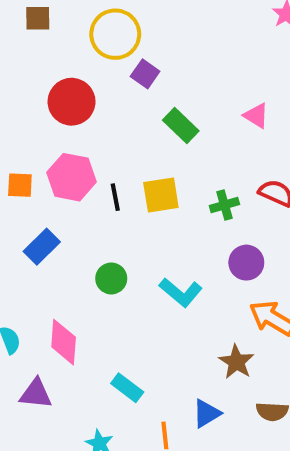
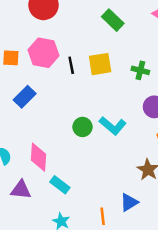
green cross: (224, 205) -> (140, 70), turned 30
green circle: (111, 278) -> (82, 127), moved
cyan rectangle: (127, 388) -> (60, 185), moved

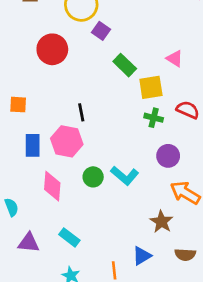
pink hexagon: (44, 53) -> (67, 141), moved
yellow square: (100, 64) -> (151, 87), moved
blue rectangle: (25, 97) -> (33, 145), turned -45
pink diamond: (38, 157) -> (52, 186), moved

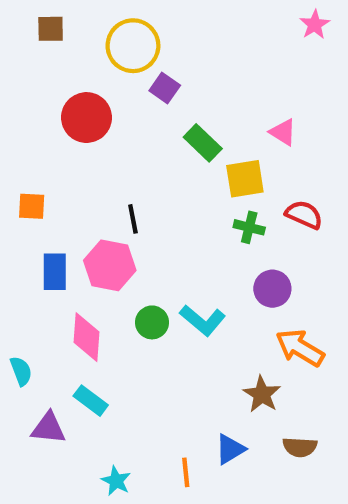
cyan rectangle: (69, 237) -> (91, 401), moved

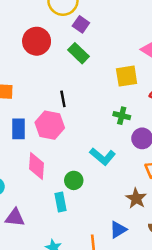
green rectangle: (203, 143) -> (79, 53), moved
green cross: (249, 227) -> (122, 116), moved
green circle: (152, 322) -> (74, 180), moved
cyan rectangle: (91, 401) -> (61, 202), moved, turned 42

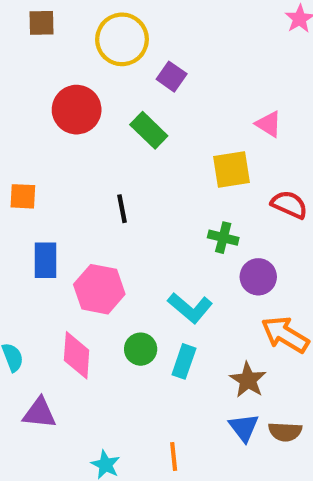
purple square: (81, 24) -> (172, 77), moved
pink hexagon: (50, 125) -> (99, 289), moved
pink diamond: (37, 166) -> (77, 355), moved
cyan rectangle: (61, 202) -> (184, 361), moved, turned 30
blue triangle: (118, 230) -> (244, 428), moved, turned -36

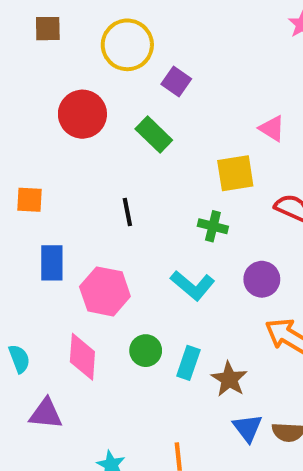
green cross: (223, 238) -> (213, 226), moved
cyan L-shape: (190, 308) -> (193, 285), moved
brown star: (248, 380) -> (229, 379), moved

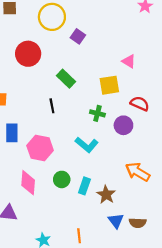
green rectangle: (154, 135) -> (66, 79), moved
purple circle: (262, 279) -> (123, 125), moved

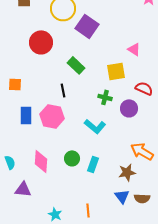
purple square: (78, 36) -> (87, 26), size x1.6
pink hexagon: (40, 148) -> (52, 116), moved
brown star: (106, 195) -> (127, 172), moved, turned 30

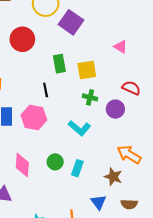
green rectangle: (76, 65) -> (59, 64), turned 36
yellow square: (116, 71) -> (87, 70), moved
brown star: (127, 172) -> (113, 177), turned 30
blue triangle: (122, 196) -> (98, 202), moved

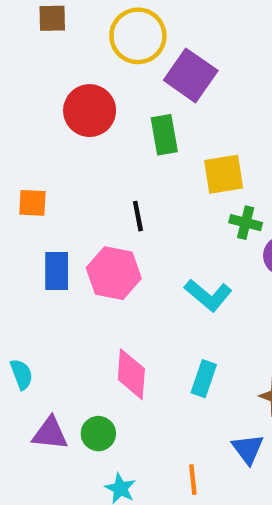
green rectangle: (59, 64) -> (164, 135), moved
green cross: (90, 97) -> (246, 223), moved
green circle: (55, 162) -> (98, 434), moved
pink diamond: (22, 165) -> (131, 374), moved

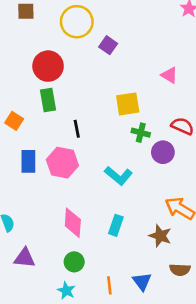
purple square: (191, 75) -> (108, 45), size x0.6
green rectangle: (164, 135) -> (48, 100), moved
orange square: (32, 203) -> (14, 121), turned 30
green circle: (98, 434) -> (74, 262), moved
blue triangle: (248, 449) -> (142, 281), moved

